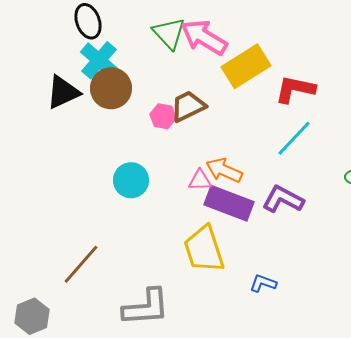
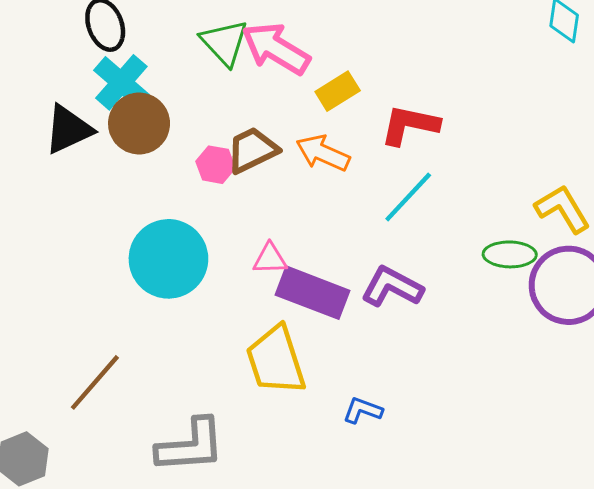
yellow rectangle: (246, 66) -> (338, 91), size x0.6
orange arrow: (224, 170) -> (323, 153), moved
cyan circle: (131, 180) -> (168, 259), size x1.5

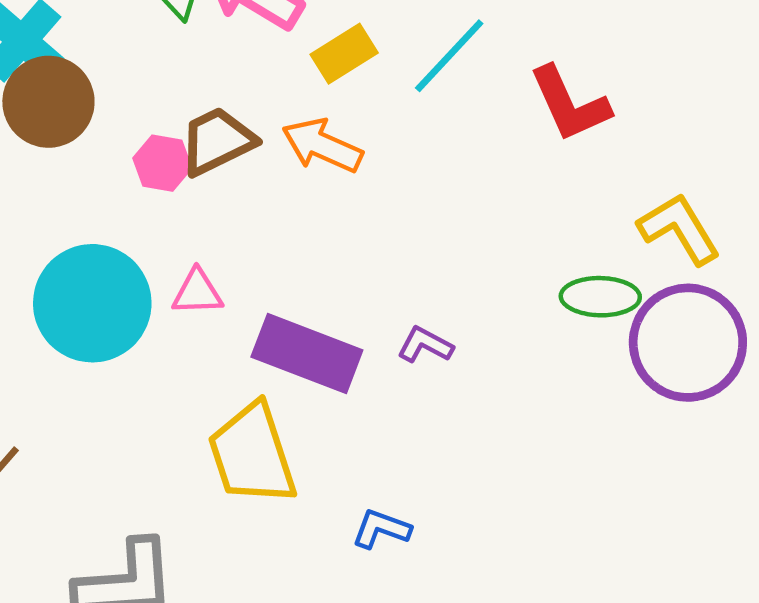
red L-shape: (410, 125) -> (570, 104), moved, turned -126
cyan line: (408, 197) -> (449, 56), moved
pink triangle: (270, 259) -> (197, 292), moved
purple L-shape: (392, 287) -> (425, 345), size x0.6

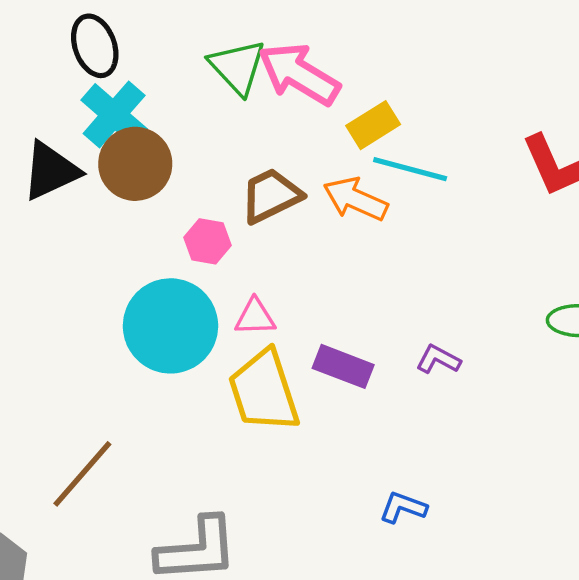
cyan line: (449, 56) -> (410, 169), moved, turned 62
pink hexagon: (162, 163) -> (207, 241), moved
purple rectangle: (307, 354) -> (343, 366), size x0.7
yellow trapezoid: (252, 454) -> (264, 391), moved

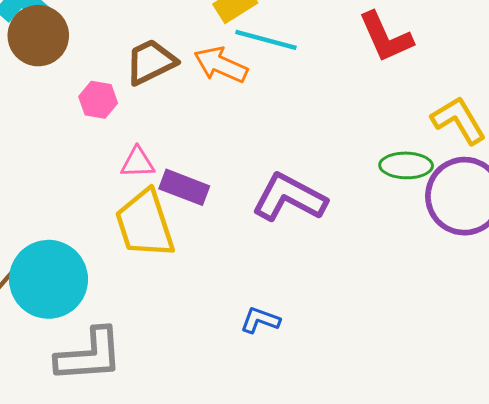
cyan circle: (170, 326) -> (49, 279), moved
purple L-shape: (438, 359) -> (289, 198), size x2.0
purple rectangle: (343, 366) -> (184, 187), moved

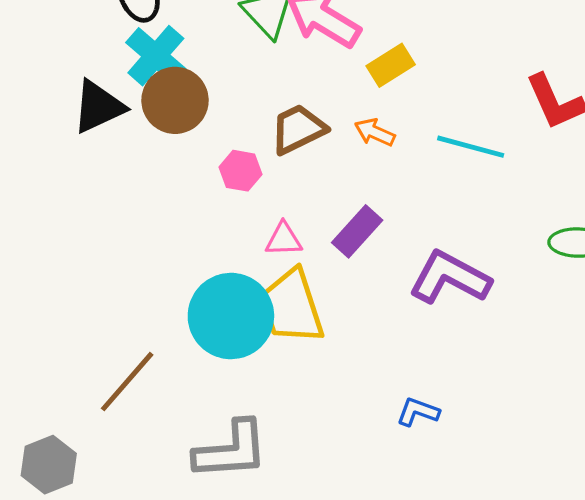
cyan line: (266, 40) -> (471, 147), moved
orange arrow: (221, 65) -> (375, 132), size x0.7
purple rectangle: (184, 187) -> (357, 231), moved, turned -69
cyan circle: (49, 279) -> (231, 316), moved

